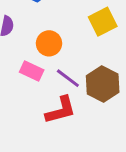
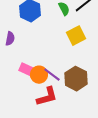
orange circle: (49, 43) -> (39, 75), moved

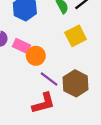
pink rectangle: (27, 70) -> (21, 46), moved
orange circle: (39, 75) -> (36, 56), moved

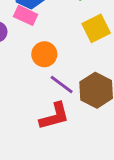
pink rectangle: (21, 46) -> (26, 15), moved

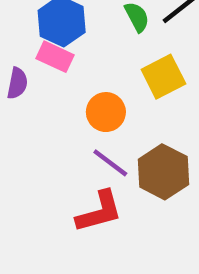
orange circle: (44, 54) -> (106, 112), moved

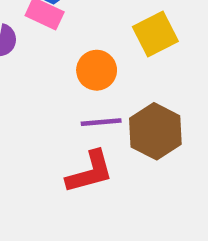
purple line: (110, 163) -> (101, 122), turned -42

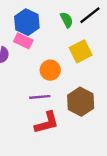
purple line: (101, 122) -> (40, 97), moved

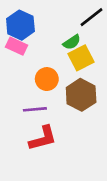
green semicircle: (67, 20) -> (72, 42), moved, turned 84
brown hexagon: (81, 102) -> (81, 95), moved

